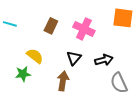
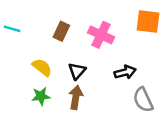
black triangle: (74, 58) -> (77, 71), moved
green star: (23, 74) -> (41, 96), moved

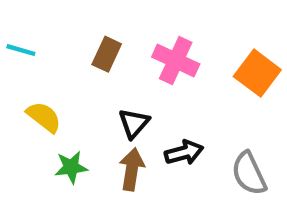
orange square: (148, 22) -> (257, 73), moved, turned 30
yellow semicircle: (42, 67) -> (44, 117), moved
black arrow: (125, 72) -> (184, 153), moved

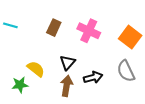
yellow semicircle: (44, 117) -> (36, 69), moved
green star: (71, 167) -> (20, 85), moved
gray semicircle: (249, 173) -> (126, 71), moved

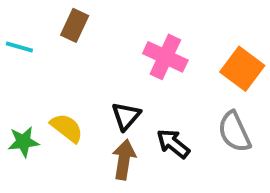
brown rectangle: (54, 28) -> (75, 25), moved
black arrow: (93, 77) -> (173, 144), turned -126
green star: (20, 85) -> (23, 142), moved

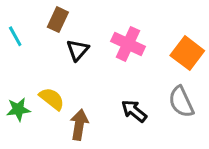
cyan line: (19, 47) -> (15, 36), turned 45
black triangle: (126, 116) -> (78, 50), moved
brown arrow: (124, 159) -> (79, 125), moved

